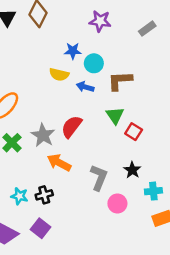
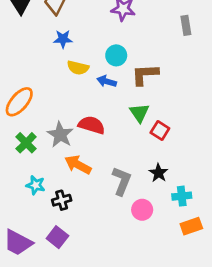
gray rectangle: (147, 29) -> (186, 25), moved, turned -63
blue star: (73, 51) -> (63, 39), moved
red semicircle: (72, 127) -> (92, 125), turned 70
cyan star: (19, 196) -> (36, 185), moved

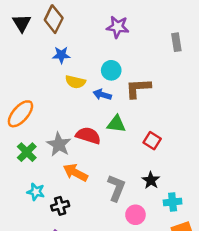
green triangle: (139, 113) -> (116, 124), moved, turned -48

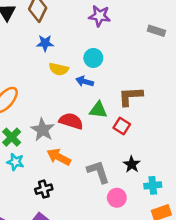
gray rectangle: (176, 42) -> (156, 31), turned -63
brown L-shape: (138, 88) -> (130, 96), moved
red square: (152, 141) -> (122, 126), moved
gray L-shape: (116, 188) -> (98, 172), turned -40
cyan star: (36, 192) -> (15, 162), moved

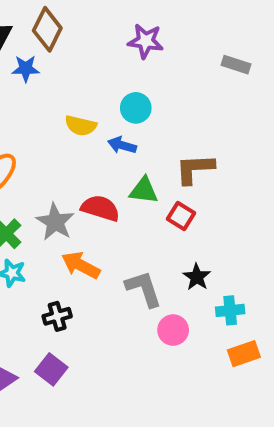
blue star: (45, 43) -> (26, 69), moved

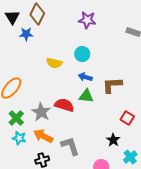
blue arrow: (122, 145) -> (85, 77), moved
red square: (181, 216) -> (127, 118), moved
orange arrow: (81, 265) -> (43, 136), moved
gray L-shape: (144, 289) -> (70, 146), moved
cyan cross: (230, 310) -> (130, 157), turned -32

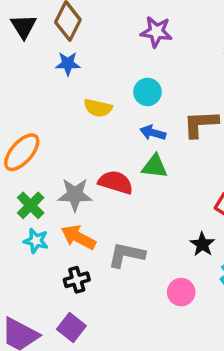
blue star: (26, 34) -> (68, 64), moved
brown L-shape: (112, 85) -> (201, 124), moved
gray star: (41, 112) -> (75, 195), turned -30
gray L-shape: (70, 146) -> (126, 255), turned -60

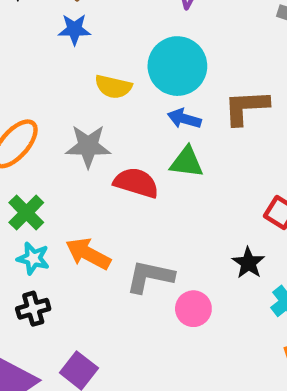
cyan circle: (148, 92) -> (177, 66), size x1.6
gray star: (75, 195) -> (88, 146), moved
black cross: (77, 280) -> (33, 309), moved
pink circle: (181, 292) -> (193, 309), moved

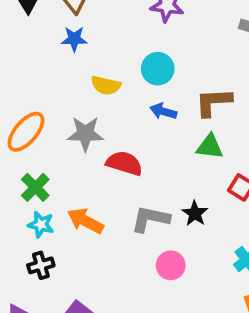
cyan circle: (177, 66) -> (158, 69), size x0.7
green triangle: (187, 162) -> (210, 147), moved
black star: (248, 263) -> (195, 213), moved
gray L-shape: (150, 277) -> (150, 219), moved

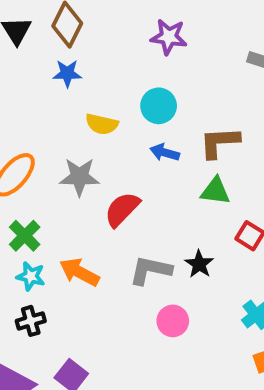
red semicircle: (124, 163) -> (122, 209), turned -63

